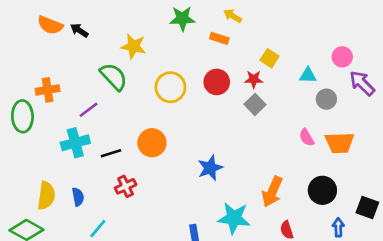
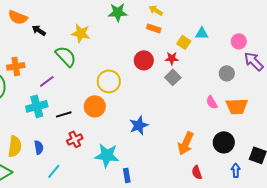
black arrow: (79, 30) -> (39, 30), moved
orange rectangle: (219, 38) -> (154, 28), moved
cyan triangle: (308, 75) -> (202, 33), moved
yellow circle: (170, 87) -> (109, 81), moved
cyan star: (234, 218) -> (107, 155), moved

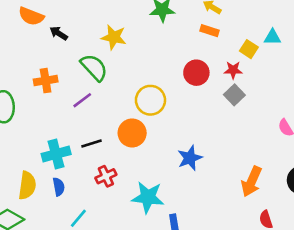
orange cross: (16, 66) -> (46, 81), moved
purple line: (47, 81) -> (82, 100), moved
cyan cross: (37, 106) -> (56, 154), moved

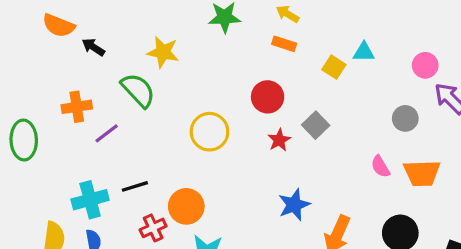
red star: (233, 70) -> (279, 140), moved, turned -30
purple line: (82, 100) -> (107, 133), moved
orange circle: (132, 133) -> (186, 206), moved
blue star: (190, 158) -> (294, 205), moved

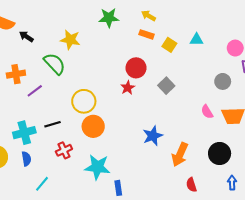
yellow square: (334, 67) -> (169, 45), moved
yellow circle: (209, 132) -> (84, 101), moved
red star: (279, 140) -> (128, 88), moved
orange circle: (186, 206) -> (93, 126), moved

